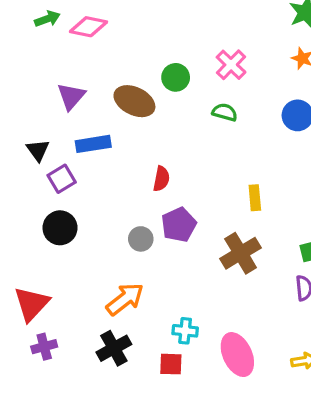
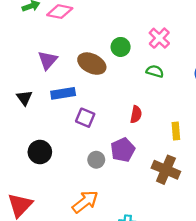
purple square: (62, 179) -> (85, 118), moved, turned -36
red semicircle: (161, 179) -> (136, 114), moved
brown cross: (241, 253) -> (166, 170), turned -36

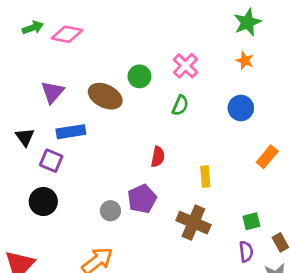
green semicircle: (155, 71) -> (180, 105), turned 98
purple square: (85, 118) -> (51, 161), moved

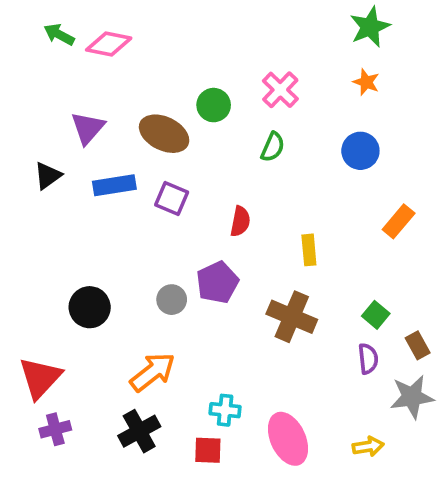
green arrow: (33, 28) -> (59, 34), turned -132
black triangle: (25, 137) -> (48, 176), moved, turned 30
purple square: (51, 161) -> (172, 198), moved
black circle: (43, 202) -> (90, 307), moved
green square: (251, 221) -> (376, 315), turned -36

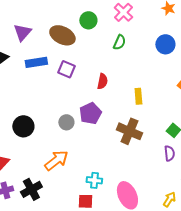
black cross: (139, 431) -> (31, 189), moved
yellow arrow: (368, 446) -> (169, 199), turned -49

